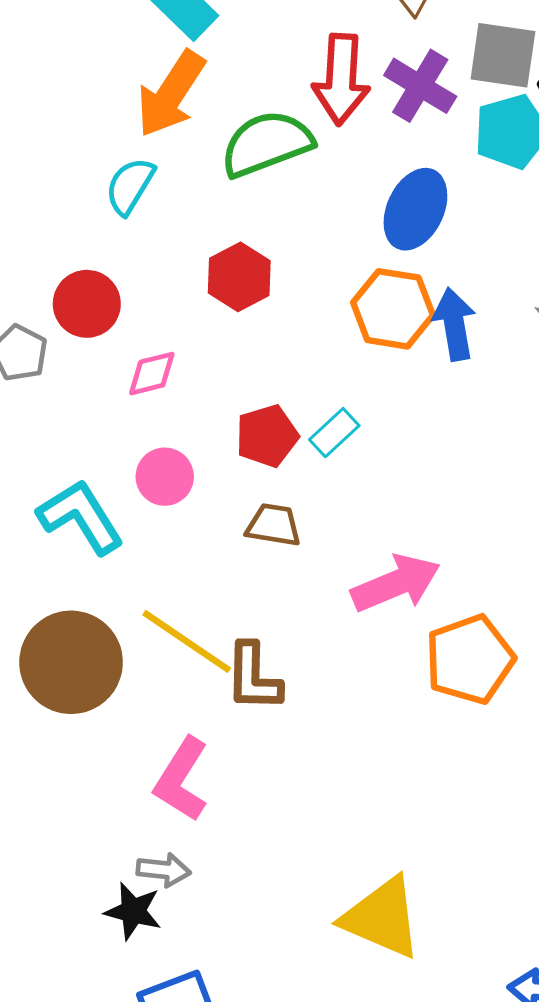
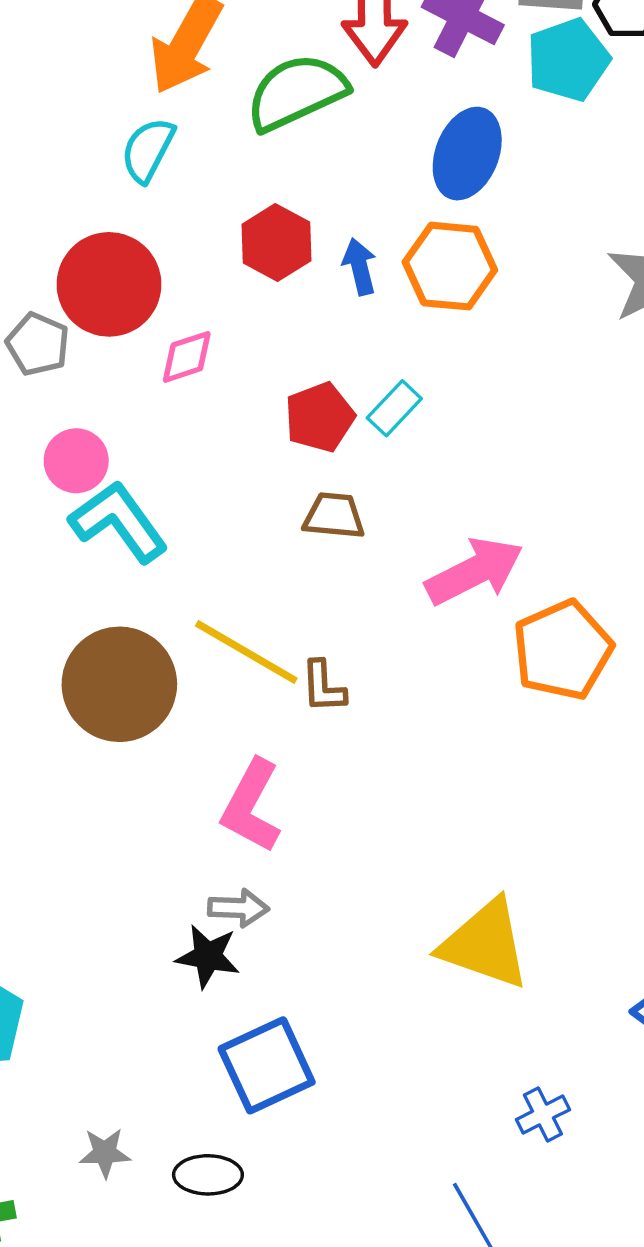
red circle: (87, 304) -> (109, 284), size x1.4
blue arrow: (454, 324) -> (360, 267), moved, size x0.7
pink circle: (165, 477) -> (76, 461), moved
brown L-shape: (253, 677) -> (323, 687), size x0.7

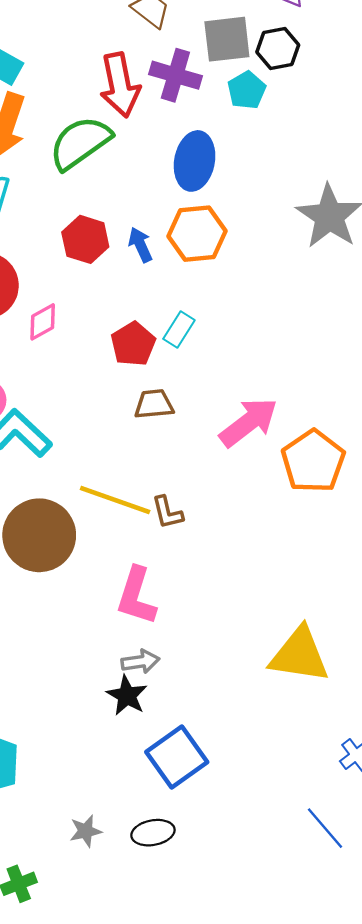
cyan pentagon: (568, 60) -> (247, 90), size x0.7
black star: (208, 956) -> (127, 696), turned 30

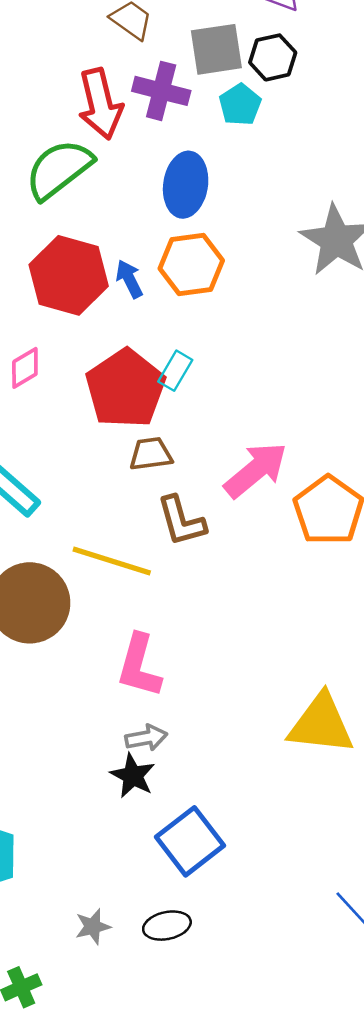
red hexagon: (85, 239) -> (69, 275), size x1.5
red pentagon: (133, 344) -> (125, 389), size x1.6
brown L-shape: (167, 513) -> (181, 521), moved, size x1.4

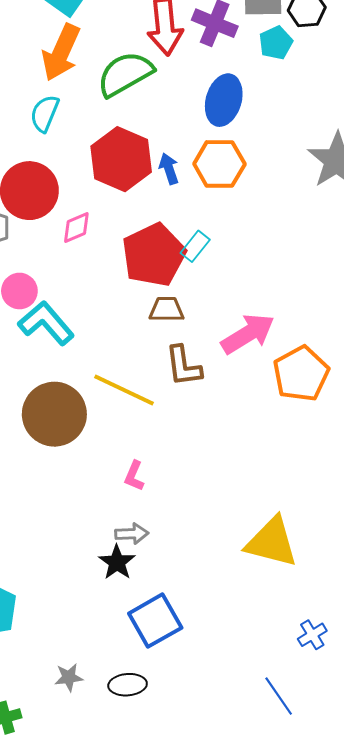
pink L-shape: (139, 666) -> (134, 476), size x0.6

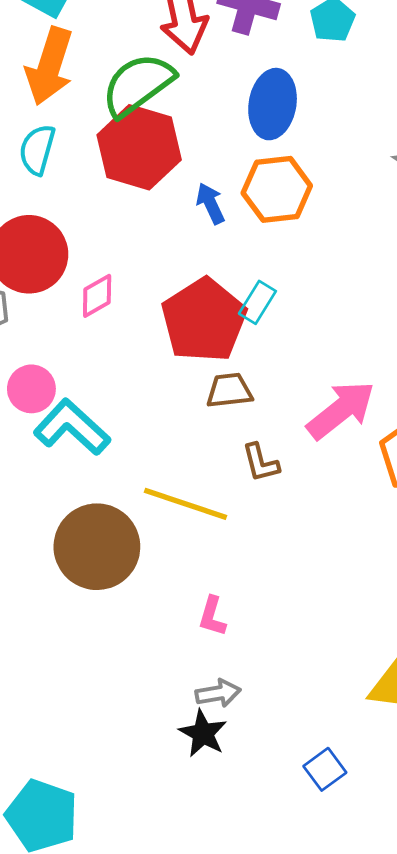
red hexagon: (121, 159) -> (139, 147), moved
brown L-shape: (183, 366) -> (261, 463), size x0.7
blue square: (155, 621) -> (325, 769), moved, size x0.6

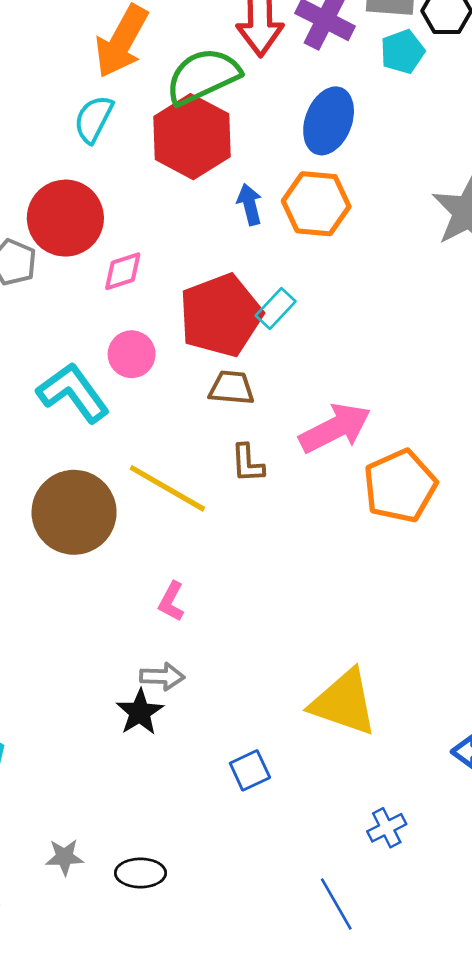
pink circle: (31, 389) -> (132, 354), moved

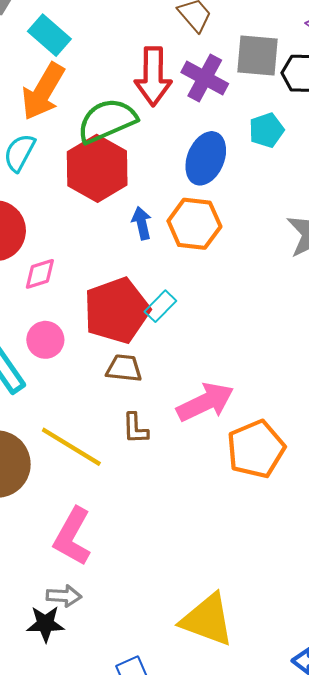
cyan pentagon: (402, 52) -> (266, 130), moved
pink L-shape: (171, 601) -> (73, 537), size x1.8
black star: (140, 712) -> (45, 624), turned 30

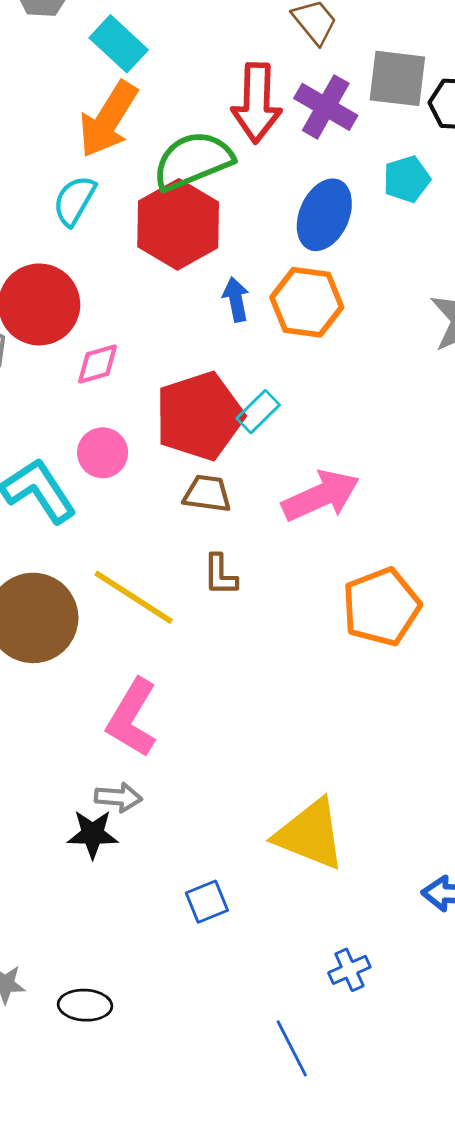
pink arrow: (205, 402) -> (321, 496), moved

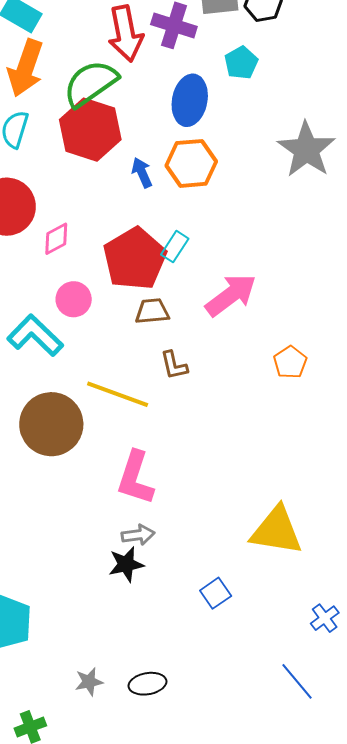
orange pentagon: (381, 607) -> (290, 362), size x0.6

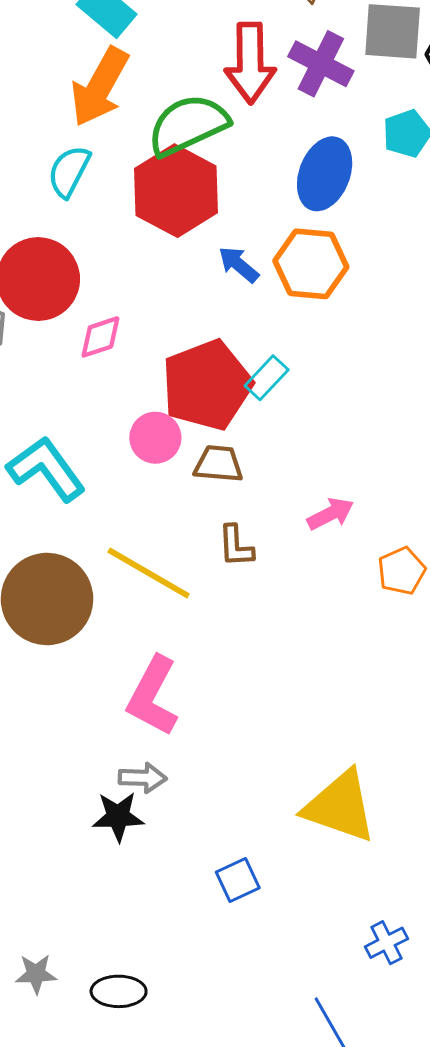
blue arrow: (142, 173) -> (239, 264), turned -36
pink arrow: (231, 295) -> (331, 514), moved, size x0.6
pink circle: (74, 299) -> (155, 438), moved

